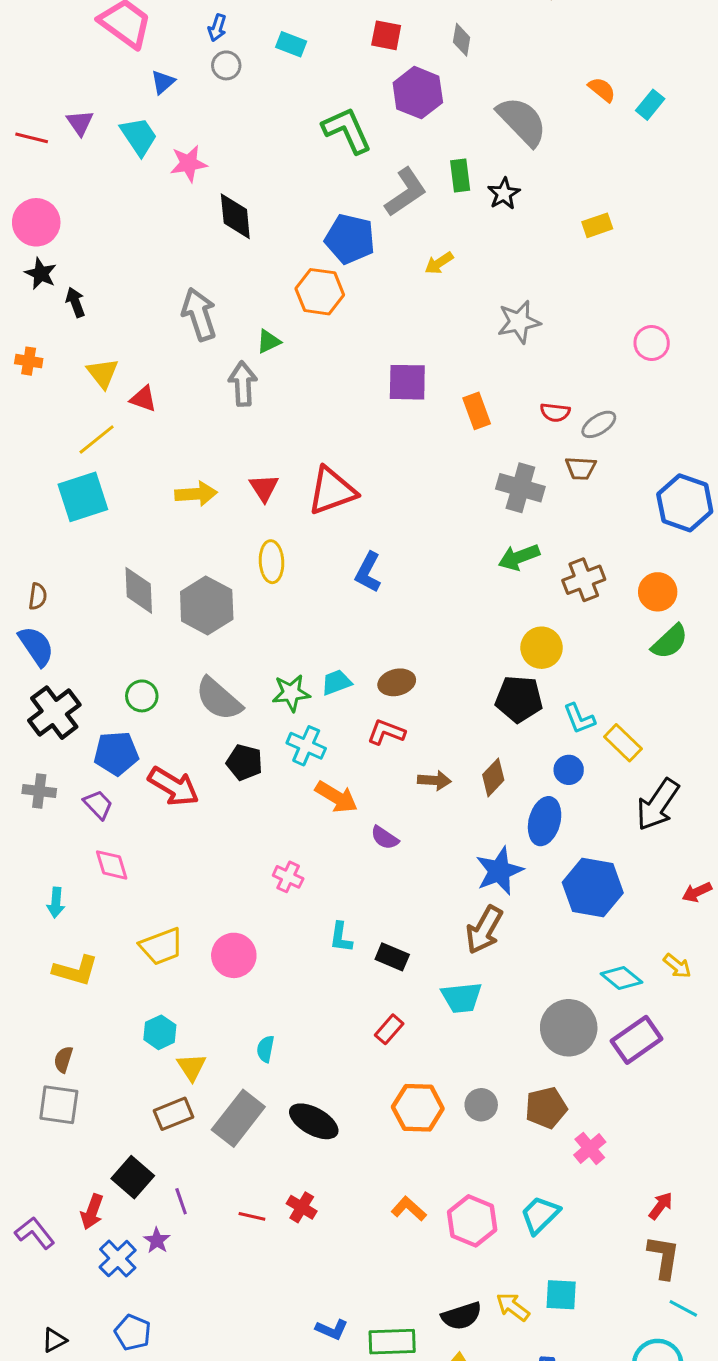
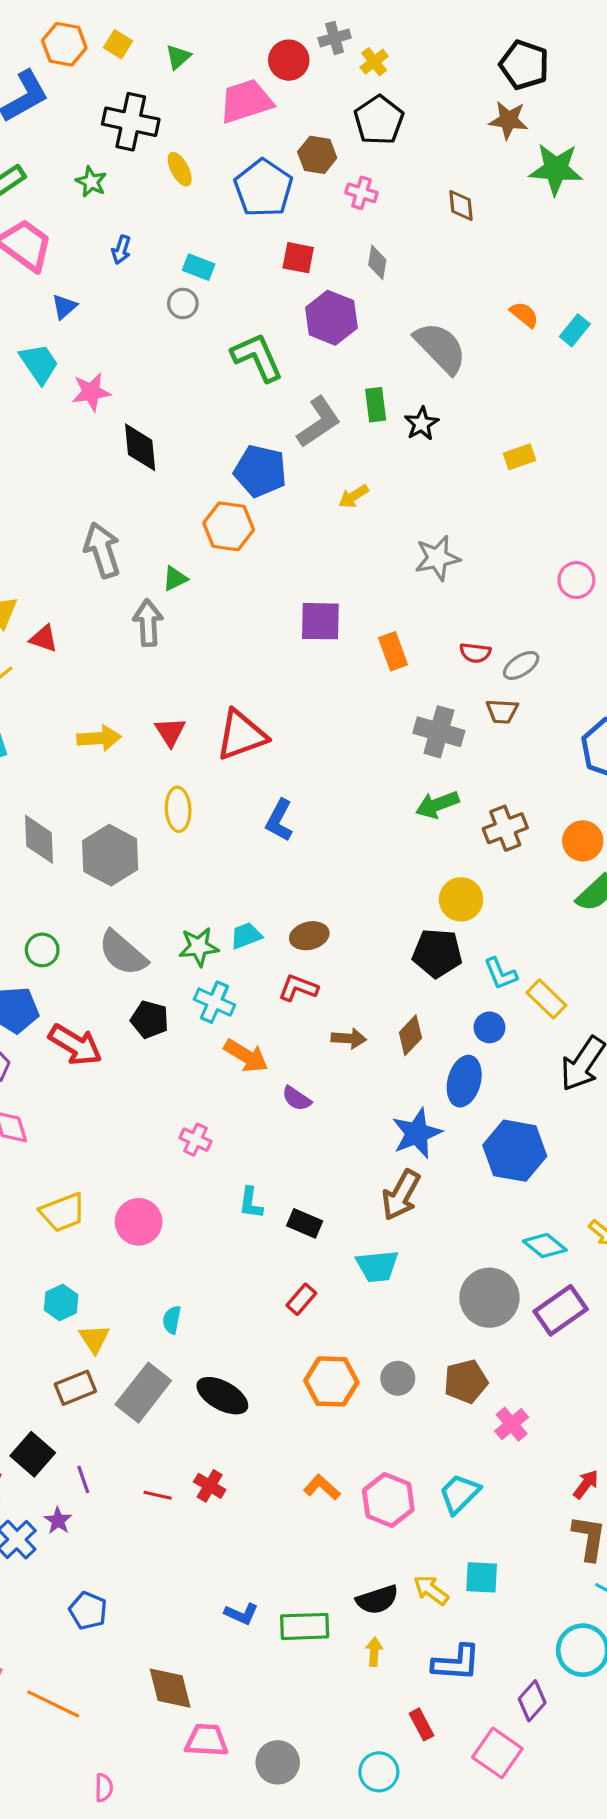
gray circle: (226, 65) -> (183, 303), moved
blue pentagon: (133, 1332) -> (88, 1611), moved

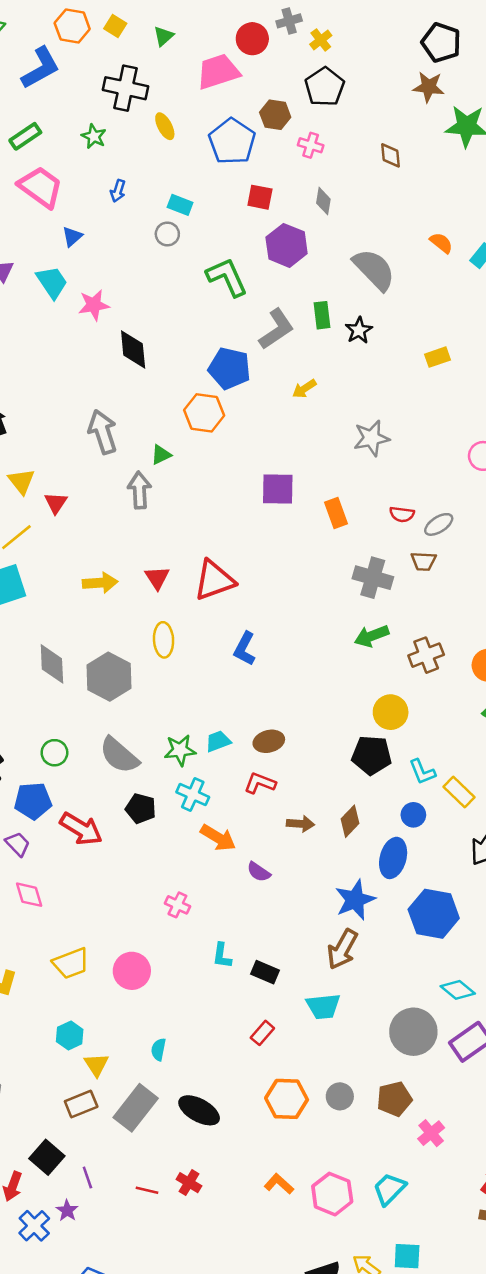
red triangle: (44, 639) -> (56, 503), turned 45

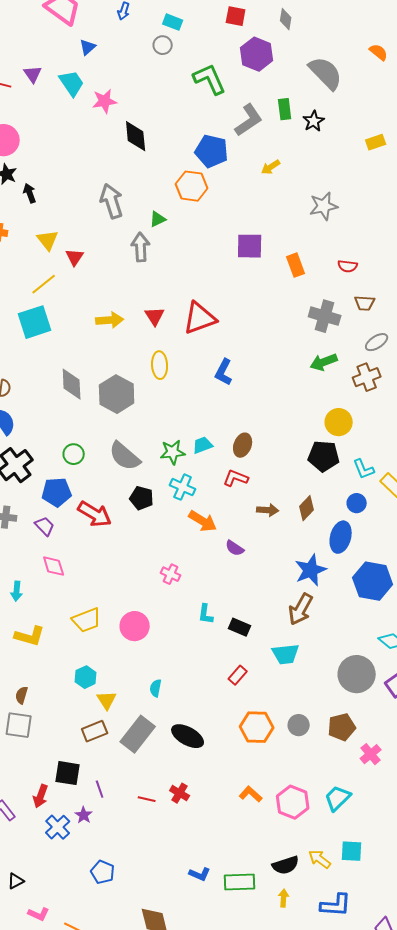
gray ellipse: (439, 524) -> (377, 342), moved
brown ellipse: (269, 741) -> (243, 445), turned -55
black square: (47, 1157) -> (68, 773), turned -32

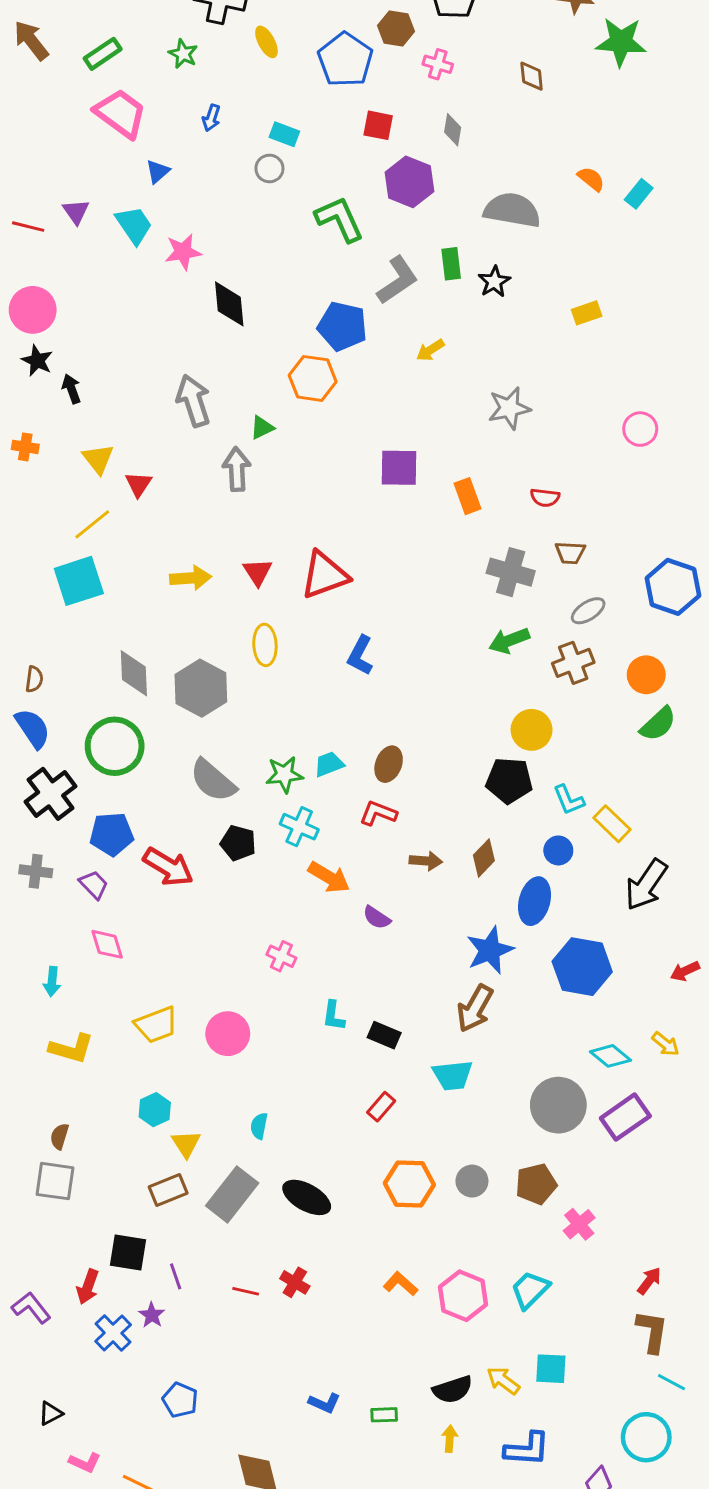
gray semicircle: (326, 73) -> (512, 210), turned -36
green circle: (74, 454) -> (115, 746), moved, size x1.8
green rectangle: (240, 882) -> (384, 1415), size x0.6

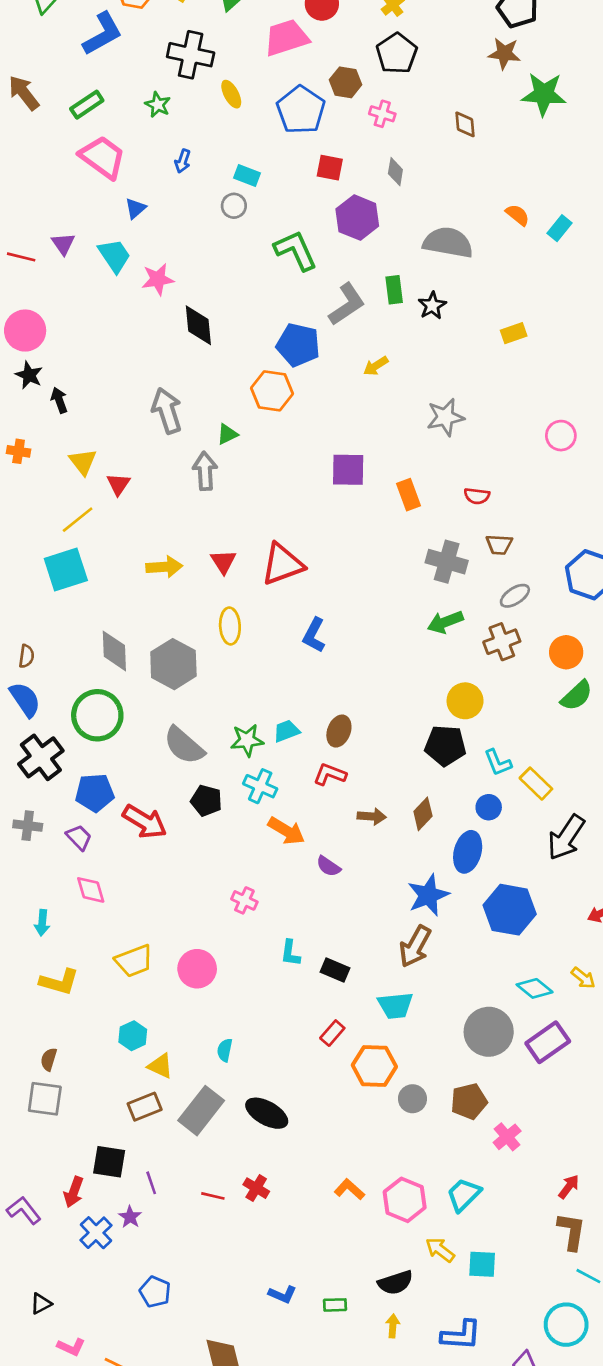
yellow triangle: (186, 1144) -> (160, 1066), turned -32
orange hexagon: (409, 1184) -> (374, 1066), moved
yellow arrow: (503, 1381) -> (440, 1250), moved

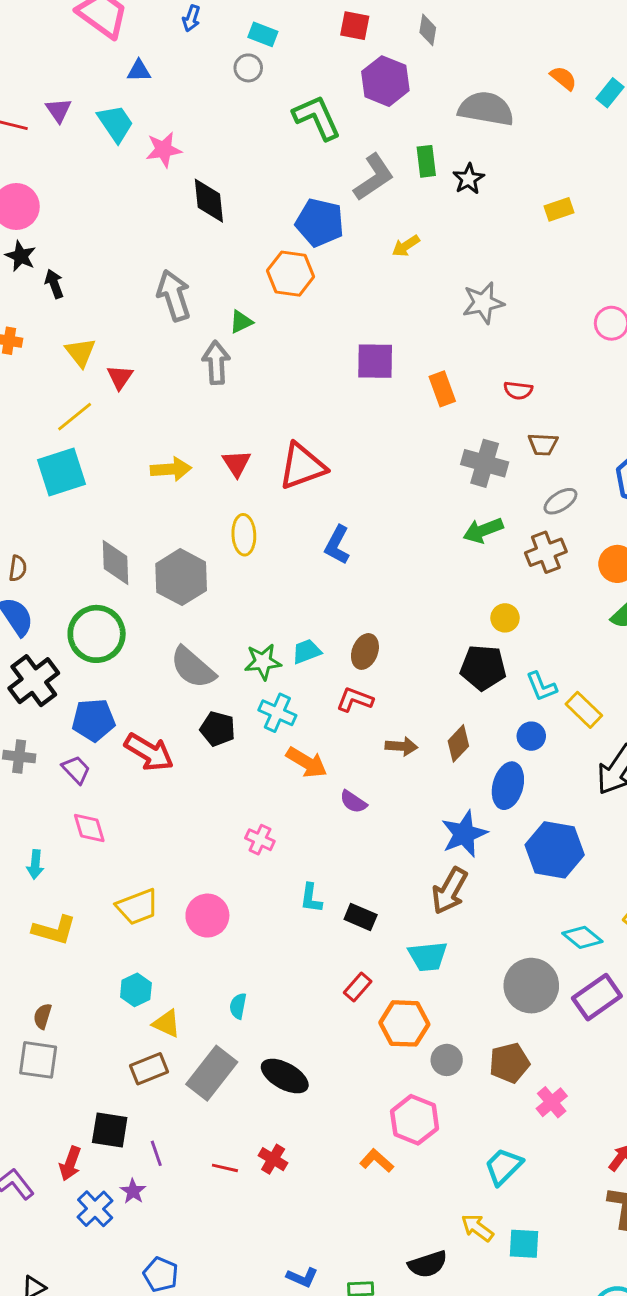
blue triangle: (135, 208) -> (139, 71), turned 40
yellow circle: (465, 701) -> (505, 618), size x0.7
pink hexagon: (405, 1200) -> (415, 1120), moved

